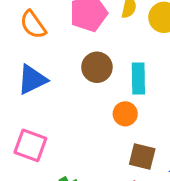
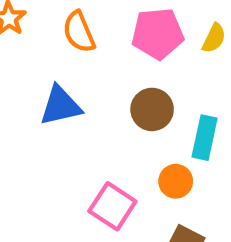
pink square: (30, 145) -> (112, 206), moved

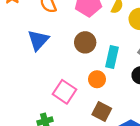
blue triangle: (61, 106) -> (38, 40), turned -35

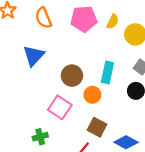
brown circle: (85, 42) -> (72, 76), moved

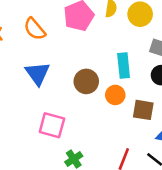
pink square: (60, 107) -> (52, 125), moved
brown square: (97, 127) -> (143, 110), moved

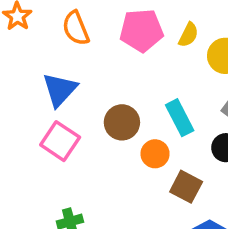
cyan rectangle: (124, 65) -> (180, 118), turned -40
pink square: (52, 125) -> (60, 141), moved

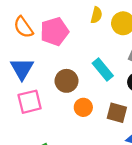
pink pentagon: (141, 30) -> (54, 32), moved
pink square: (60, 141) -> (30, 102), turned -35
orange circle: (155, 154) -> (83, 107), moved

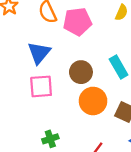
orange circle: (83, 107) -> (93, 101), size x1.5

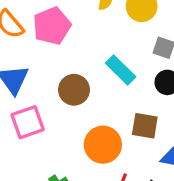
orange circle: (93, 101) -> (103, 145), moved

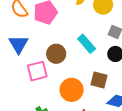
pink square: (28, 122) -> (37, 71), moved

